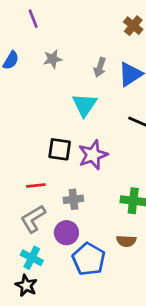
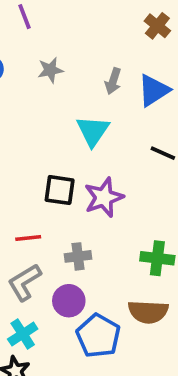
brown semicircle: (126, 241) -> (148, 312), size x1.5
cyan cross: (32, 258) -> (23, 334), turned 30

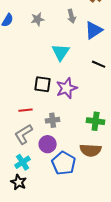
gray arrow: (113, 81) -> (72, 16), moved, turned -32

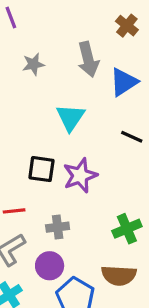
gray arrow: (72, 16) -> (88, 59), size x1.5
green cross: (96, 121) -> (127, 229), turned -30

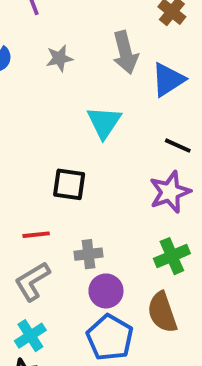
purple star: (80, 175) -> (170, 192), moved
purple circle: (50, 266) -> (106, 291), moved
brown semicircle: (119, 275) -> (162, 312), turned 68

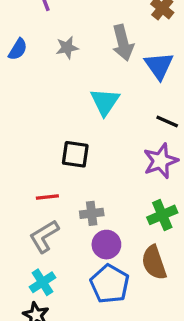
blue triangle: (168, 80) -> (159, 66), turned -32

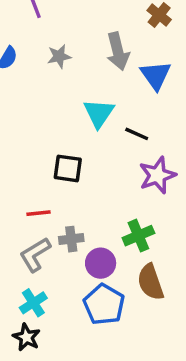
black line: (167, 121) -> (137, 134), moved
gray cross: (92, 213) -> (71, 239), moved
green cross: (162, 215) -> (138, 236), moved

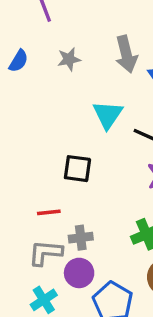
gray L-shape: (35, 255) -> (45, 253), turned 36
purple circle: (101, 263) -> (79, 273), moved

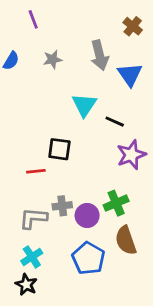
red line: (49, 212) -> (36, 171), moved
purple circle: (79, 273) -> (87, 215), moved

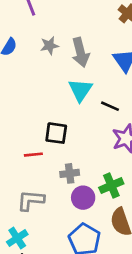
gray arrow: (100, 55) -> (80, 52), moved
gray cross: (62, 206) -> (70, 173), moved
cyan cross: (32, 257) -> (17, 238), moved

